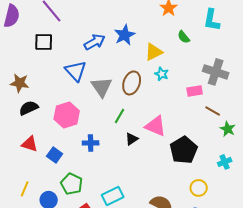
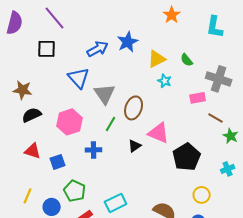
green semicircle: (184, 37) -> (187, 60), moved
brown ellipse: (132, 83) -> (134, 108), moved
green line: (120, 116) -> (111, 124), moved
blue square: (55, 155) -> (58, 162), turned 35

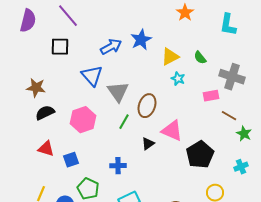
blue cross: (94, 150) -> (118, 166), moved

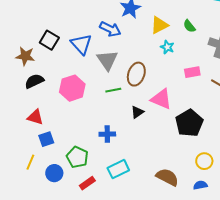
black square: (60, 47) -> (49, 40), moved, turned 30
blue arrow: (111, 47) -> (110, 29), moved, turned 55
pink rectangle: (211, 96) -> (192, 72), moved
green line: (124, 122) -> (113, 90), turned 49
blue square: (71, 160) -> (46, 139), moved

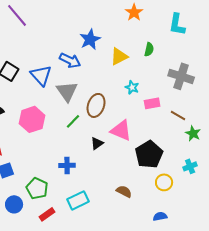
green semicircle: (189, 26) -> (149, 49), moved, turned -128
cyan star: (167, 47) -> (132, 87), moved
green line: (113, 90) -> (73, 121), turned -35
yellow circle: (204, 161) -> (164, 182), moved
brown semicircle: (167, 177) -> (124, 191), moved, size x0.7

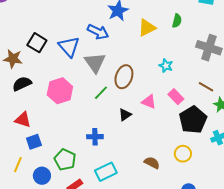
cyan star: (132, 87) -> (166, 66), moved
pink rectangle: (152, 103) -> (176, 97), moved, turned 56
pink triangle: (121, 130) -> (149, 102), size x0.7
black pentagon: (149, 154) -> (193, 120), moved
yellow circle: (164, 182) -> (183, 154), moved

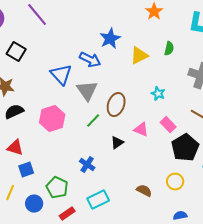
black square: (37, 43) -> (16, 52), moved
blue cross: (95, 137) -> (87, 165), turned 35

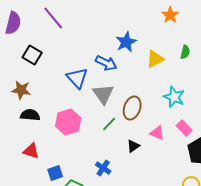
cyan star: (158, 94) -> (174, 97), size x1.5
black semicircle: (14, 112) -> (30, 115), turned 30
blue square: (26, 170) -> (55, 173), moved

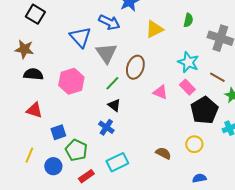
green semicircle: (185, 52) -> (188, 20), moved
yellow triangle: (155, 59) -> (154, 29), moved
cyan star: (174, 97) -> (188, 62), moved
black triangle: (133, 146) -> (114, 105), moved, turned -48

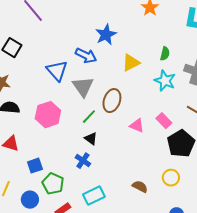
cyan star: (188, 62) -> (165, 81), moved

